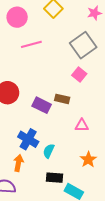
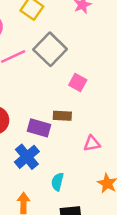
gray square: (83, 45) -> (50, 49), moved
blue cross: (28, 139) -> (27, 157), moved, turned 30

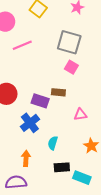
gray square: (50, 49) -> (69, 42), moved, turned -30

